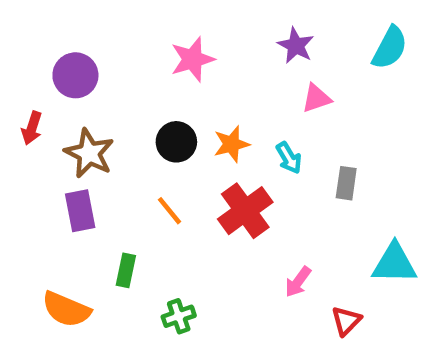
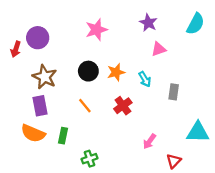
red arrow: (32, 128) -> (16, 49), moved
red cross: (245, 211) -> (123, 106), size x0.7
orange semicircle: (66, 309) -> (33, 133), moved

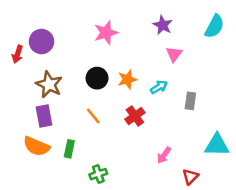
pink triangle: (159, 49) -> (174, 54), turned -35
cyan arrow: (145, 79) -> (159, 87), turned -91

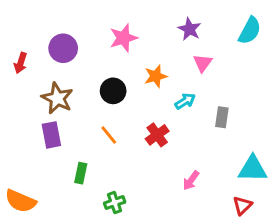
purple circle: (41, 42) -> (63, 48), moved
orange star: (127, 79) -> (156, 76), moved
orange semicircle: (36, 146) -> (21, 201), moved
red triangle: (190, 177) -> (242, 205), moved

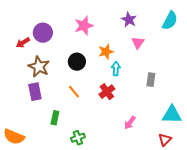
red arrow: (21, 63) -> (23, 43), moved, turned 40
cyan arrow: (185, 101) -> (116, 69), moved, turned -56

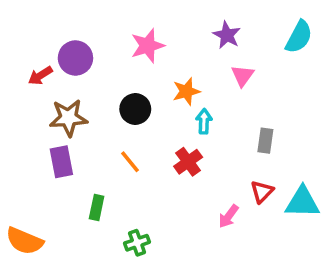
brown star: (39, 67) -> (68, 118), turned -30
red triangle: (165, 140) -> (262, 192), moved

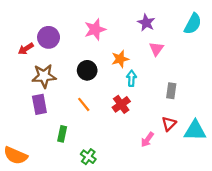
green cross: (137, 243) -> (88, 157), turned -35

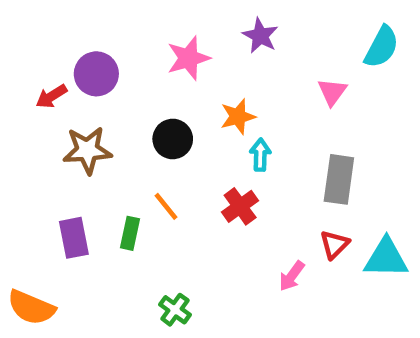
purple star: (146, 23) -> (260, 36), moved
pink triangle: (156, 49) -> (332, 92), moved
gray rectangle: (171, 91) -> (339, 179), size x1.5
purple rectangle: (39, 104) -> (74, 238), moved
green rectangle: (62, 134) -> (130, 233), moved

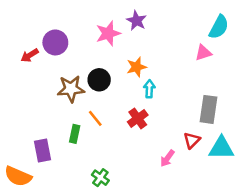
purple star: (260, 36) -> (136, 21), moved
pink triangle: (332, 92) -> (203, 53), moved, turned 36
brown star: (87, 150) -> (71, 89), moved
gray rectangle: (339, 179) -> (209, 109), moved
purple rectangle: (74, 238) -> (42, 151), moved

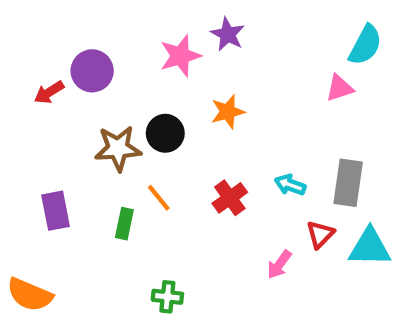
cyan arrow: (149, 89) -> (290, 185), moved, turned -72
purple rectangle: (42, 151) -> (56, 211), moved
green cross: (100, 178) -> (167, 297), turned -30

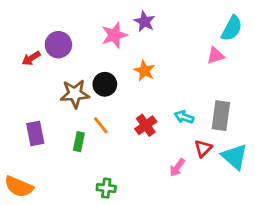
orange star: (228, 112) -> (144, 71), turned -30
cyan triangle: (370, 247) -> (235, 157), turned 40

